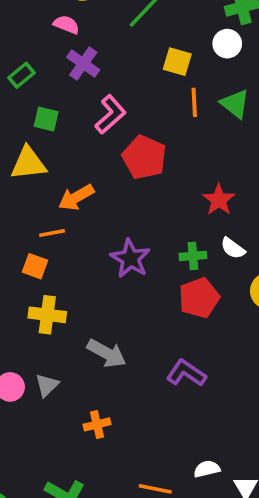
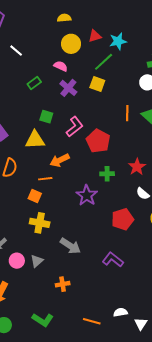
yellow square: (177, 62) -> (97, 84), moved
green rectangle: (21, 75) -> (34, 83), moved
pink L-shape: (110, 114) -> (75, 127), moved
green cross: (193, 256) -> (107, 174), moved

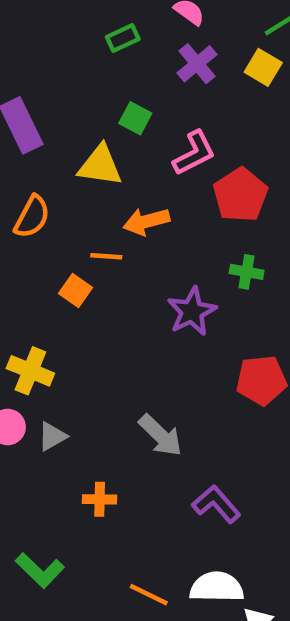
yellow cross: (40, 223) -> (30, 371), moved
gray arrow: (70, 246) -> (160, 435), moved
purple L-shape: (113, 260) -> (216, 504), moved
white semicircle: (120, 312) -> (217, 587), size x1.6

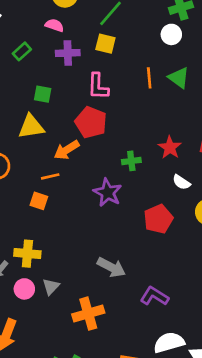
purple cross: (197, 64) -> (68, 53), turned -35
pink L-shape: (194, 153) -> (98, 86), moved, turned 136
red pentagon: (240, 195) -> (91, 122), moved
orange cross: (100, 499) -> (88, 314), size x1.6

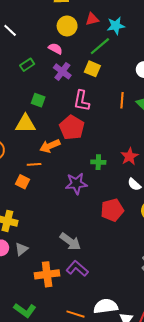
purple cross: (68, 53) -> (62, 71), turned 30
purple star: (108, 193) -> (76, 184), turned 30
purple L-shape: (154, 296) -> (77, 269), moved

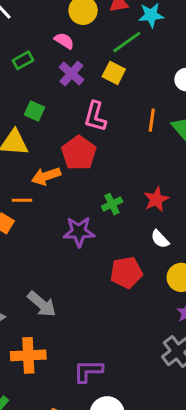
green cross: (98, 162) -> (112, 204), turned -32
gray arrow: (70, 242) -> (42, 304), moved
purple L-shape: (77, 269) -> (88, 371), moved, turned -45

